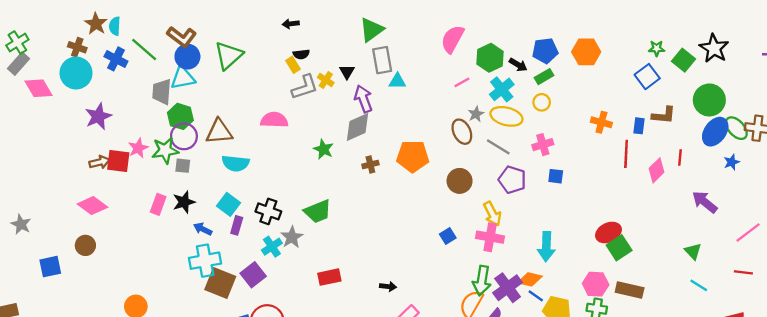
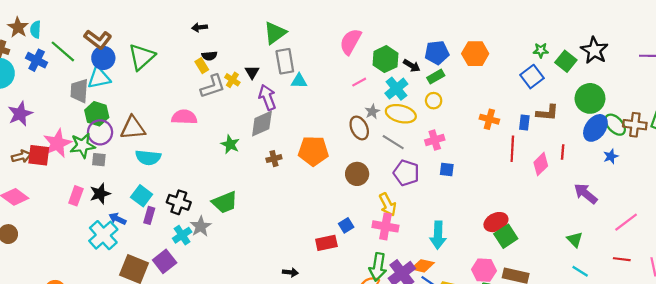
pink star: (138, 148) -> (57, 143), size x1.5
cyan cross: (205, 261) -> (103, 235), moved, turned -32
red rectangle: (329, 277) -> (326, 243), moved

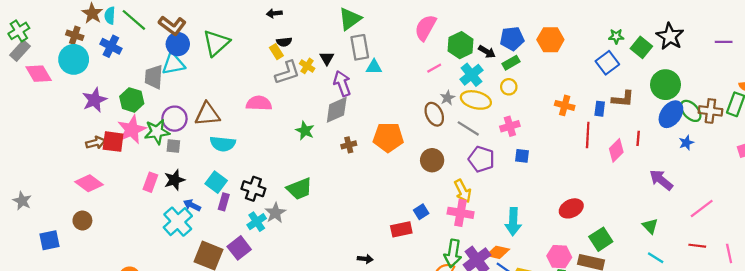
green line: (63, 51) -> (134, 20), moved
green hexagon: (97, 114) -> (132, 100), moved
green square: (506, 236) -> (601, 239), moved

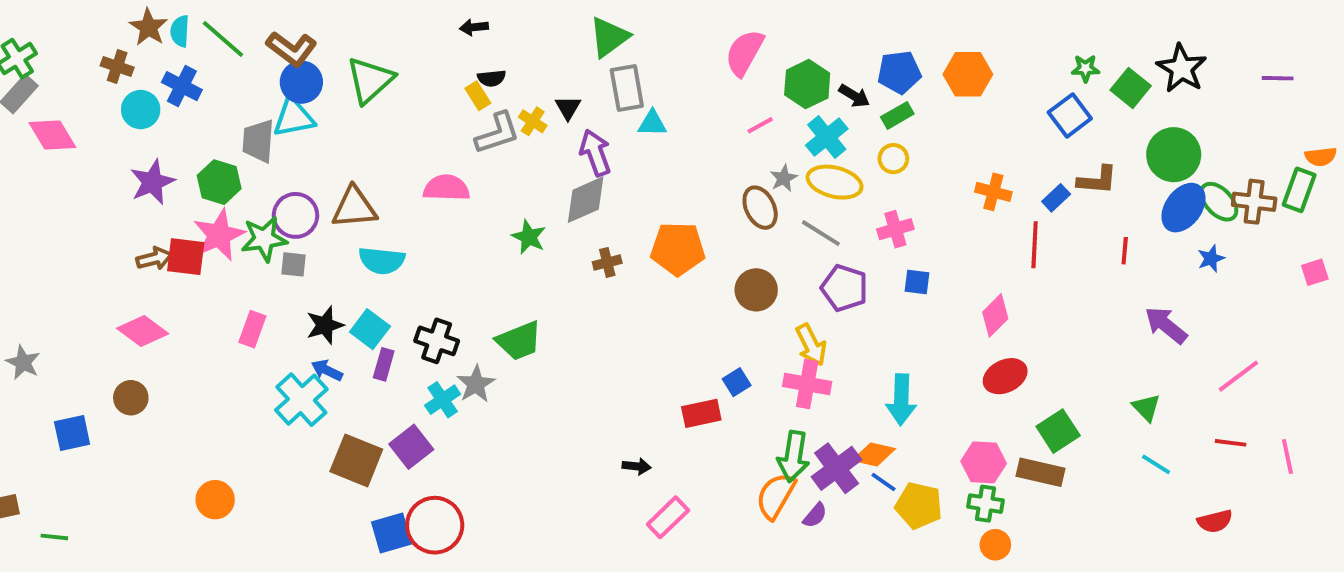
cyan circle: (74, 59) -> (141, 110), moved, size x0.7
blue rectangle: (600, 109) -> (1056, 198), turned 40
pink diamond: (616, 150) -> (995, 315), moved
black star: (174, 180) -> (325, 325), moved

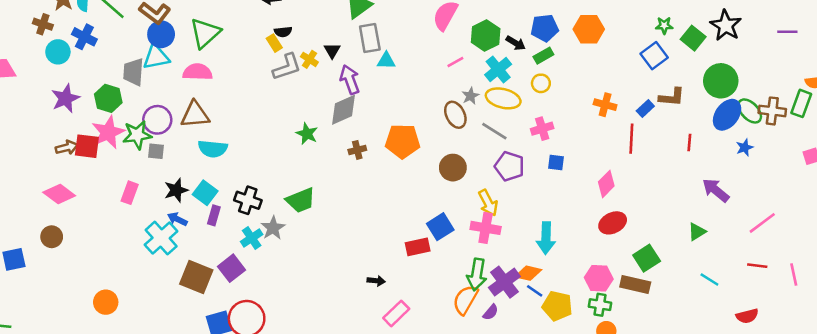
pink semicircle: (446, 188) -> (198, 72), moved
blue square: (737, 382) -> (440, 227), size x1.5
green triangle: (1146, 408) -> (697, 232), moved, turned 42

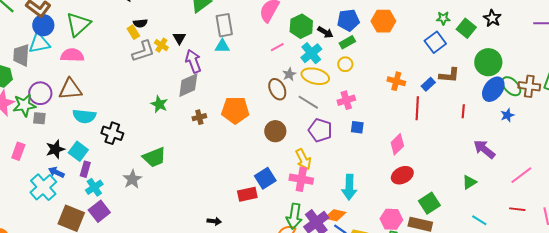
black star: (726, 25) -> (492, 18), size x0.7
gray rectangle: (370, 38) -> (224, 25), moved
black cross: (248, 200) -> (112, 133), moved
cyan cross: (252, 238) -> (94, 187), moved

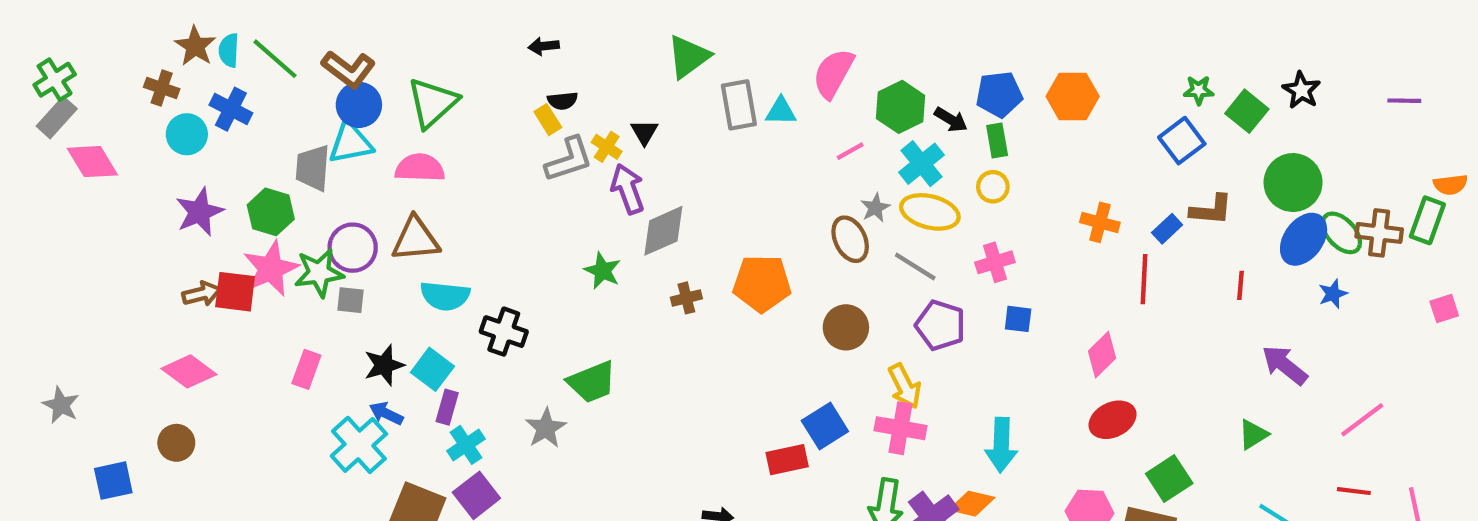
green rectangle: (347, 42) -> (997, 141), turned -70
cyan triangle: (222, 46) -> (781, 111), moved
purple arrow: (193, 61) -> (628, 189), moved

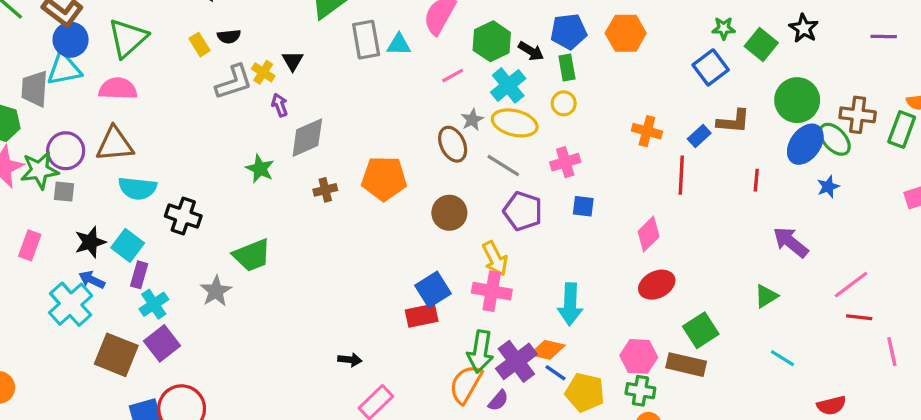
yellow rectangle: (548, 120) -> (200, 45), moved
purple arrow: (628, 189) -> (280, 105), size x0.6
brown cross: (1379, 233) -> (858, 115), moved
red rectangle: (787, 460) -> (422, 316), moved
red line: (1354, 491) -> (859, 317), moved

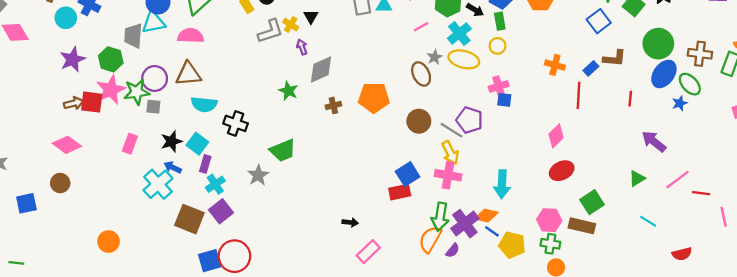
green ellipse: (835, 139) -> (690, 84), moved
gray line: (503, 165) -> (451, 130), moved
blue square: (583, 206) -> (504, 100), moved
pink line: (851, 285) -> (677, 180), moved

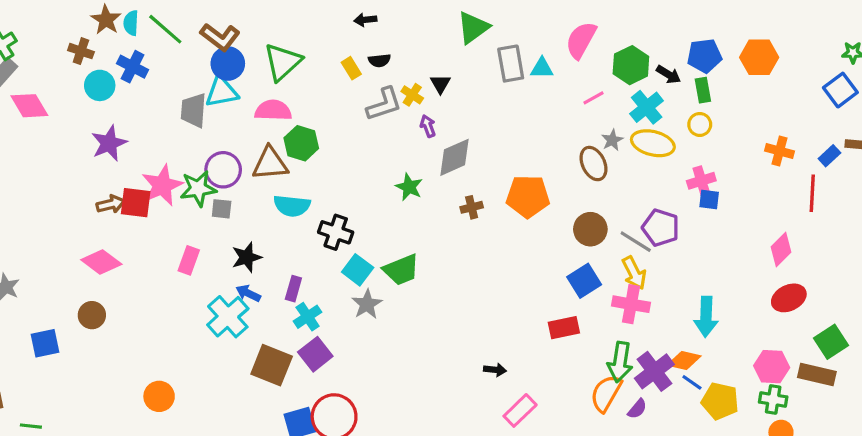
green hexagon: (111, 59) -> (301, 143), moved
cyan square: (197, 144) -> (358, 270), moved
blue square: (408, 174) -> (584, 281), moved

